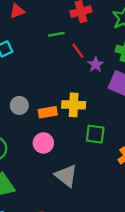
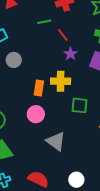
purple star: (96, 65) -> (71, 54), moved
gray circle: (19, 105) -> (14, 60), moved
orange rectangle: (48, 112) -> (39, 88), turned -70

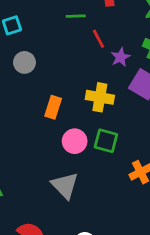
purple star: (71, 54) -> (120, 57), moved
yellow cross: (61, 81) -> (100, 97), moved
pink circle: (36, 114) -> (75, 141), moved

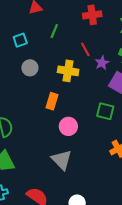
green line: (76, 16) -> (54, 31), moved, turned -64
yellow cross: (100, 97) -> (68, 71), moved
green square: (106, 141) -> (105, 111), moved

